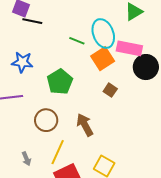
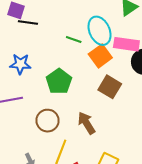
brown square: (110, 90) -> (110, 87), size x1.6

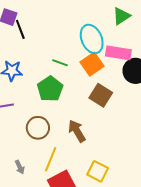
black line: (28, 22) -> (20, 29), turned 60
green line: (74, 40) -> (60, 63), moved

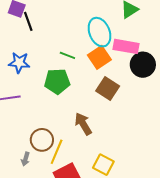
green pentagon: (50, 89) -> (57, 81), turned 30
brown circle: (38, 128) -> (42, 140), moved
gray arrow: (20, 167) -> (25, 159), turned 40

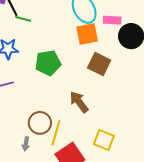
pink rectangle: (126, 46) -> (112, 20), size x0.7
green line: (67, 55) -> (23, 19), moved
orange square: (99, 57) -> (87, 34), turned 30

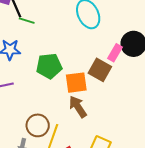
pink rectangle: (112, 20) -> (115, 53), moved, turned -66
orange square: (87, 34) -> (76, 83), moved

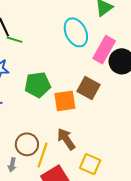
pink rectangle: (115, 53) -> (104, 50), moved, size x1.5
brown arrow: (78, 107) -> (66, 139), moved

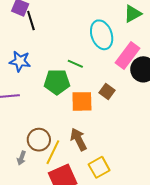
green line: (15, 40) -> (75, 64), moved
brown square: (88, 88) -> (107, 92), size x0.7
yellow square: (90, 164) -> (99, 167), turned 30

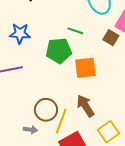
brown square: (107, 92) -> (111, 38), moved
gray arrow: (21, 158) -> (30, 130), turned -96

